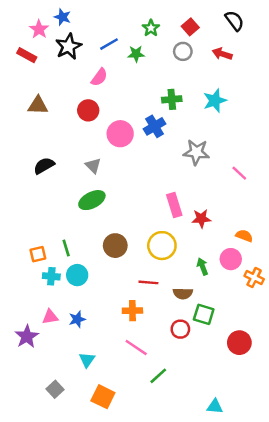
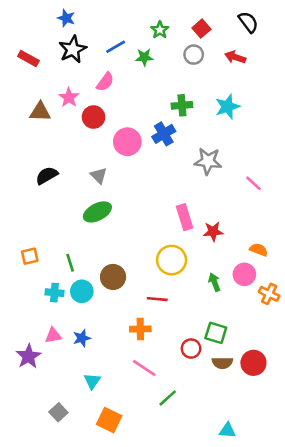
pink star: (39, 29) -> (69, 97), moved
brown circle: (115, 246) -> (113, 277), moved
orange square: (38, 254) -> (30, 256), moved
brown semicircle: (183, 293) -> (222, 363), moved

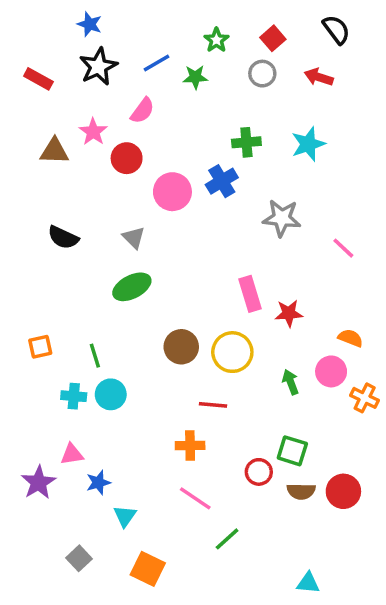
black semicircle: (47, 176) -> (63, 237), turned -125
brown circle: (113, 277) -> (181, 347), moved
blue star: (82, 338) -> (98, 483), moved

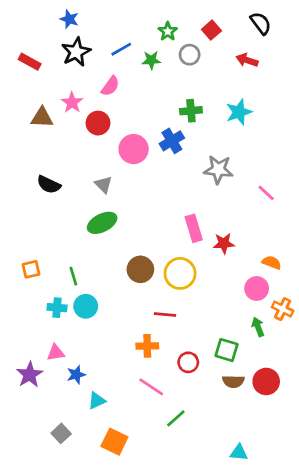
gray circle: (262, 74) -> (190, 55), moved
green arrow: (291, 382) -> (258, 327), moved
red circle: (259, 472) -> (188, 362), moved
cyan triangle: (125, 516) -> (97, 401), turned 30

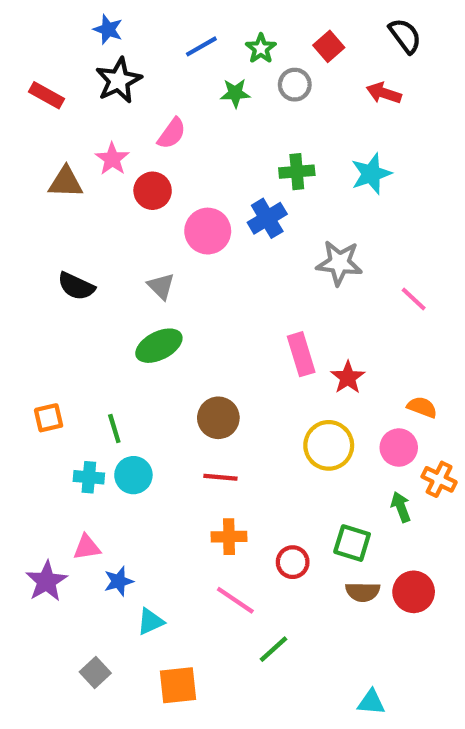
blue line: (121, 49) -> (201, 46), moved
red star: (224, 243) -> (348, 377), turned -30
yellow circle: (180, 273) -> (329, 445), moved
red line: (165, 314) -> (220, 477), moved
orange square: (114, 442) -> (178, 685), turned -32

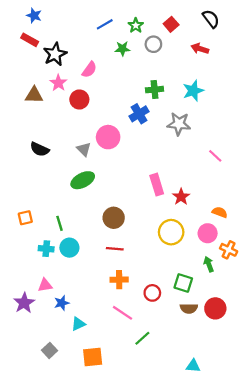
blue star: (108, 29) -> (34, 15), moved
black star: (119, 80) -> (55, 54), moved
red rectangle: (46, 95) -> (30, 40), moved
pink circle: (208, 231) -> (108, 137), moved
gray star: (339, 263) -> (179, 124), moved

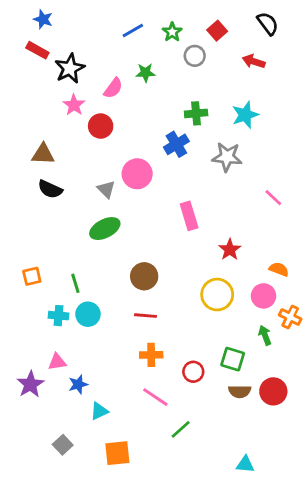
green star: (122, 49) -> (146, 73), moved
brown triangle: (34, 95) -> (43, 154), moved
pink rectangle: (157, 185) -> (189, 216), moved

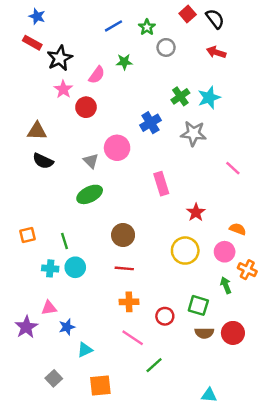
black semicircle: (268, 24) -> (215, 19), moved
red square: (217, 31) -> (188, 14), moved
green cross: (196, 113) -> (180, 96), moved, turned -30

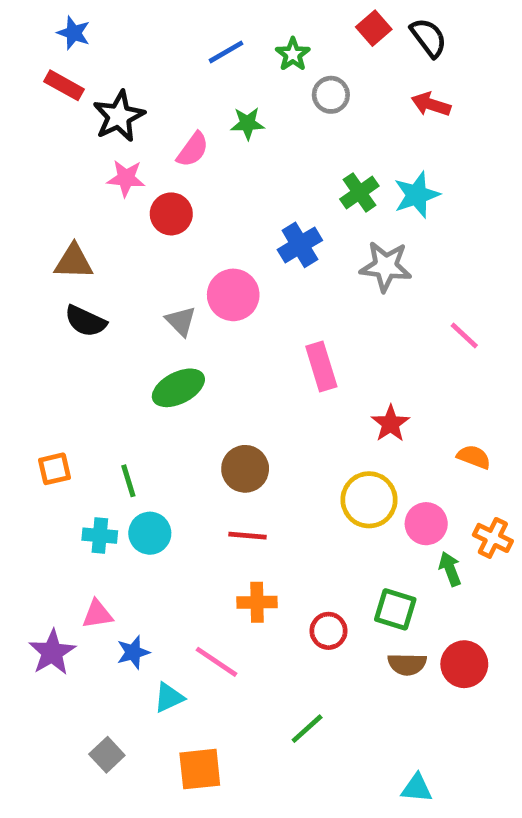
pink star: (63, 89) -> (126, 178), turned -30
pink circle: (225, 252) -> (426, 524), moved
pink line: (133, 338) -> (217, 662), moved

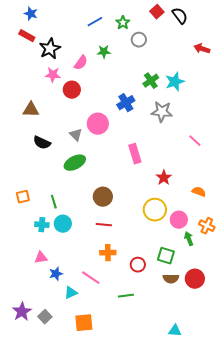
red arrow: (431, 104) -> (202, 49), moved
black semicircle: (85, 321) -> (42, 143), moved
purple star: (52, 652) -> (22, 312), moved
green line: (307, 729) -> (126, 296), moved, turned 35

